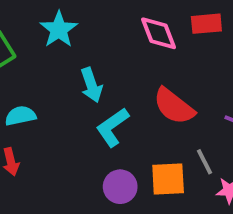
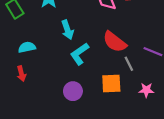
gray line: (205, 162) -> (129, 64), moved
purple circle: (120, 187) -> (73, 91), moved

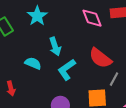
cyan semicircle: (27, 47) -> (33, 63), moved, turned 35
gray line: (129, 64) -> (114, 79), turned 56

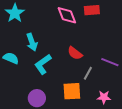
red semicircle: (100, 58) -> (75, 53), size x0.7

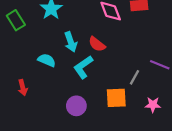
red semicircle: (75, 53) -> (97, 44), moved

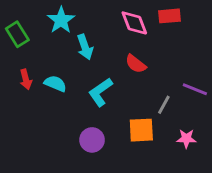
cyan arrow: (71, 42) -> (85, 47), moved
red semicircle: (97, 44) -> (136, 64), moved
red arrow: (23, 88) -> (26, 79), moved

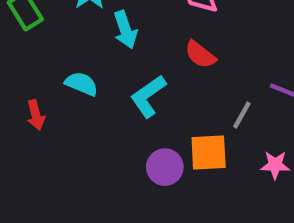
red arrow: (26, 79) -> (36, 115), moved
purple circle: (92, 140) -> (165, 167), moved

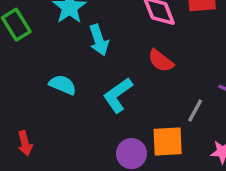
red arrow: (36, 115) -> (25, 143), moved

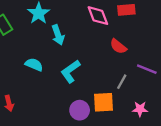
red semicircle: (161, 61) -> (118, 46), moved

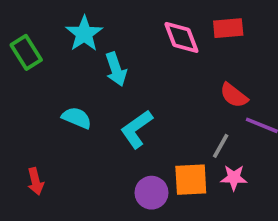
red semicircle: (118, 46) -> (234, 95), moved
pink star: (140, 109) -> (234, 178), moved

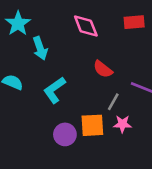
red rectangle: (228, 28) -> (134, 22), moved
red semicircle: (234, 95) -> (103, 69), moved

